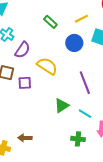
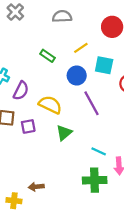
purple line: (85, 83) -> (91, 103), moved
green triangle: (62, 106) -> (64, 133), moved
green cross: (78, 139) -> (95, 180), size x1.5

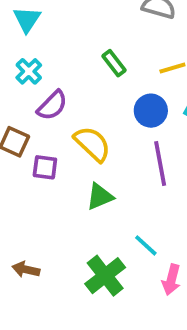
green cross: (95, 180) -> (105, 276), moved, turned 35

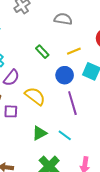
green triangle: (100, 197) -> (39, 133), moved
cyan line: (146, 245) -> (65, 135), moved

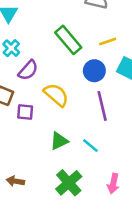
green rectangle: (42, 52) -> (68, 40), size x1.6

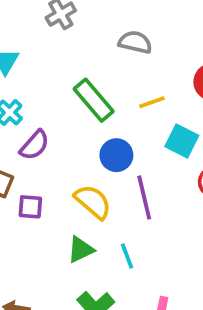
blue circle: (94, 71) -> (116, 155), moved
yellow semicircle: (56, 95) -> (93, 202), moved
cyan line: (90, 146) -> (127, 256), turned 30

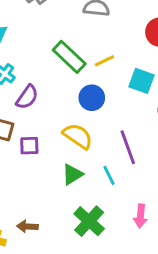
yellow line: (152, 102) -> (104, 61), moved
purple line: (144, 197) -> (128, 147), moved

